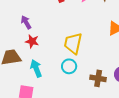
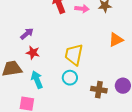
purple arrow: (26, 22) -> (27, 34), turned 80

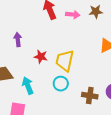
purple arrow: (27, 34) -> (18, 40), turned -56
red star: (33, 53) -> (41, 57), moved

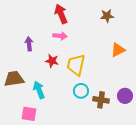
pink arrow: (73, 15) -> (60, 36), moved
cyan circle: (61, 84) -> (81, 91), moved

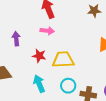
yellow trapezoid: (76, 65) -> (63, 60), turned 75
cyan arrow: (39, 90) -> (39, 84), moved

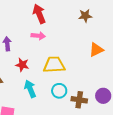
red star: (39, 56) -> (22, 65), moved

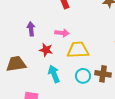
pink arrow: (38, 36) -> (62, 33), moved
brown cross: (79, 100) -> (103, 74), moved

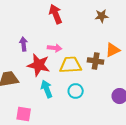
red star: (46, 50) -> (39, 65), size x1.6
brown cross: (103, 74) -> (96, 61), moved

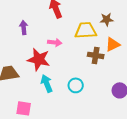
brown star: (102, 16) -> (107, 19), moved
purple arrow: (24, 44) -> (24, 27), moved
yellow trapezoid: (71, 65) -> (86, 30), moved

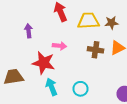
yellow trapezoid: (86, 30) -> (88, 21), moved
brown cross: (96, 55) -> (96, 50), moved

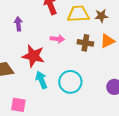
pink arrow: (60, 46) -> (57, 39), moved
cyan circle: (80, 89) -> (70, 82), size x1.5

